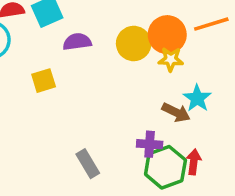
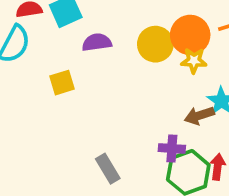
brown arrow: (176, 112) -> (199, 116), turned 136

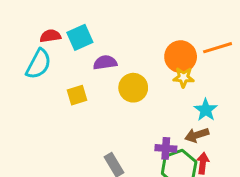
yellow circle: (155, 44) -> (133, 88), moved
brown arrow: (199, 116) -> (197, 135), moved

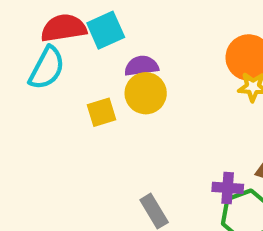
red semicircle: (50, 36) -> (64, 28), size x1.5
yellow circle: (133, 88) -> (146, 93), moved

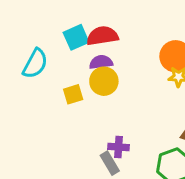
red semicircle: (64, 28) -> (102, 36), moved
purple cross: (228, 188) -> (119, 147), moved

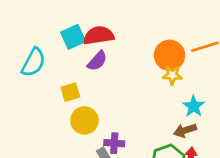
purple semicircle: (101, 62) -> (97, 61), turned 140
yellow circle: (104, 81) -> (84, 120), moved

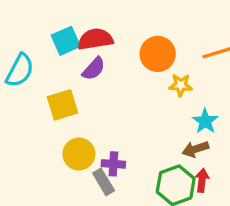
orange circle: (169, 55) -> (158, 54), moved
yellow square: (70, 92) -> (63, 105), size x1.4
yellow circle: (84, 120) -> (79, 154), moved

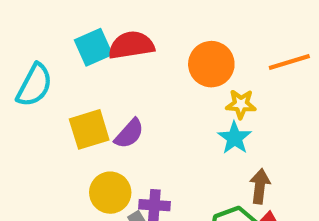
purple semicircle: (94, 69) -> (129, 134), moved
cyan star: (205, 121) -> (234, 138), moved
brown arrow: (195, 149) -> (260, 186), turned 115

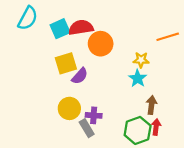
orange circle: (211, 64) -> (101, 44), moved
cyan semicircle: (34, 85) -> (28, 18), moved
yellow square: (89, 129) -> (66, 63), moved

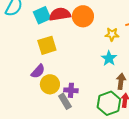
orange circle: (101, 44) -> (83, 16), moved
yellow star: (141, 60) -> (112, 34), moved
purple semicircle: (80, 76) -> (38, 71), moved

